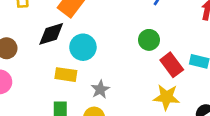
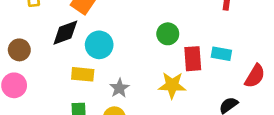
red rectangle: (172, 65) -> (193, 59), turned 35
yellow star: (167, 97) -> (172, 85), moved

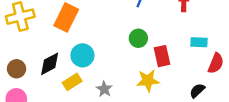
black diamond: (65, 33) -> (50, 64), moved
cyan rectangle: (221, 54) -> (199, 42), moved
yellow rectangle: (83, 74) -> (72, 82), turned -30

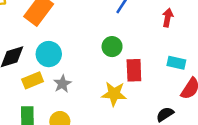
gray star: (104, 89) -> (62, 84), moved

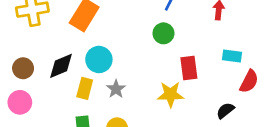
green circle: (112, 47) -> (163, 33), moved
yellow rectangle: (33, 80) -> (85, 88), turned -48

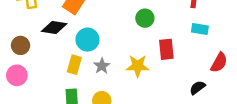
cyan rectangle: (232, 56) -> (200, 29), moved
black diamond: (61, 66) -> (54, 28), moved, turned 30
yellow star: (171, 94) -> (138, 66), moved

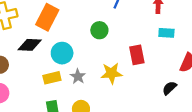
green circle: (145, 18) -> (99, 30), moved
yellow rectangle: (74, 65) -> (52, 78), turned 66

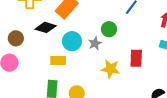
gray star: (78, 76) -> (95, 43), moved

